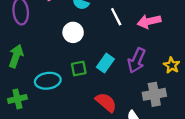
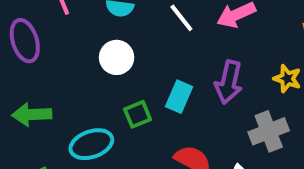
green arrow: (16, 56) -> (32, 114), turned -100

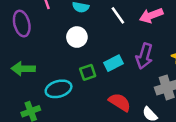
cyan rectangle: (179, 97) -> (114, 63), turned 36

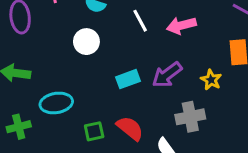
purple arrow: (144, 56) -> (167, 75), turned 30
green square: (88, 72) -> (94, 131), moved

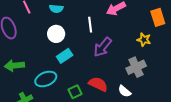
white line: (140, 21) -> (90, 25), moved, turned 35
purple arrow: (167, 75) -> (103, 47), moved
cyan rectangle: (128, 79) -> (65, 56), moved

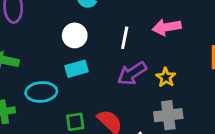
yellow star: (144, 40) -> (166, 77), moved

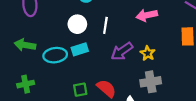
white line: (125, 38) -> (105, 25), moved
cyan ellipse: (41, 92) -> (55, 55), moved

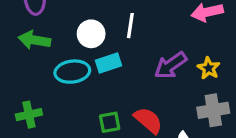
white circle: (77, 24) -> (91, 34), moved
white line: (105, 25) -> (130, 26), moved
green arrow: (25, 45) -> (34, 40), moved

